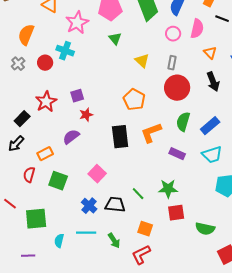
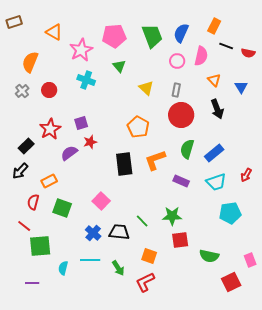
cyan cross: (65, 51) -> (86, 80), moved
purple semicircle: (71, 137) -> (69, 153), moved
red line: (10, 204) -> (24, 226), moved

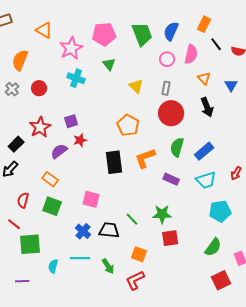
black line: (226, 46) -> (216, 44), turned 32
orange rectangle: (49, 181) -> (50, 179), moved, turned 63
pink square: (101, 201) -> (91, 199), turned -30
green semicircle: (209, 256) -> (213, 247), moved, turned -66

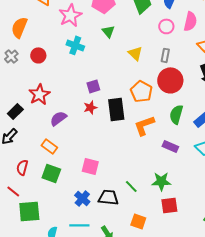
purple square: (71, 121) -> (93, 86), moved
orange pentagon: (128, 125) -> (141, 91), moved
red star: (80, 140) -> (90, 107), moved
black rectangle: (114, 162) -> (116, 109), moved

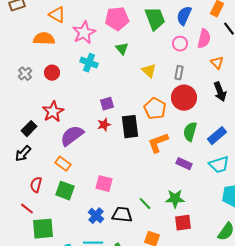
orange semicircle: (19, 27) -> (44, 39), moved, turned 70
purple semicircle: (58, 118) -> (72, 136), size x1.4

